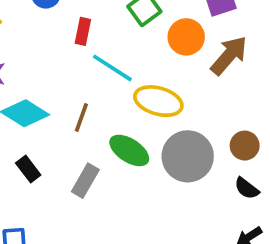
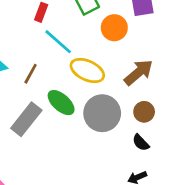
brown arrow: (229, 55) -> (138, 72), moved
gray rectangle: (85, 181) -> (26, 119), size x1.4

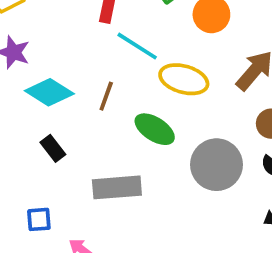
gray circle: (102, 113) -> (217, 165), moved
gray rectangle: (26, 119) -> (117, 187), moved, turned 56

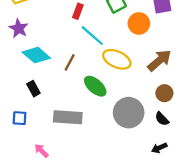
blue square: (39, 219) -> (20, 118), moved

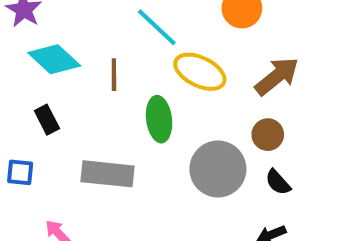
brown line: (70, 62) -> (114, 75), turned -30
green ellipse: (95, 86) -> (159, 119), turned 40
brown circle: (164, 93) -> (268, 135), moved

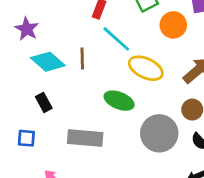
brown line: (114, 75) -> (82, 59), moved
green ellipse: (159, 119) -> (119, 101), turned -60

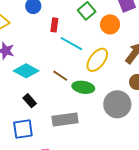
brown line: (82, 59) -> (60, 76), moved, turned -42
yellow ellipse: (146, 68) -> (97, 60), turned -65
blue square: (26, 138) -> (23, 129), size x1.5

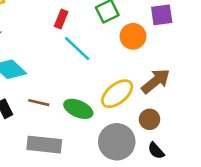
yellow ellipse: (97, 60) -> (117, 94), moved
brown line: (60, 76) -> (39, 103), moved, turned -35

